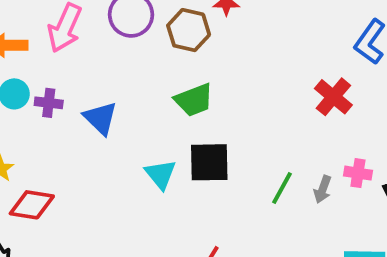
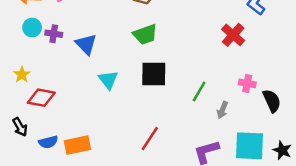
cyan triangle: (161, 174) -> (108, 80), moved
gray arrow: (323, 189) -> (222, 110), moved

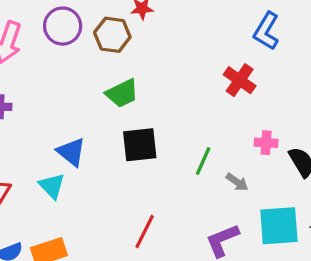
blue triangle: (86, 44) -> (71, 152), moved
cyan triangle: (108, 80) -> (52, 186), moved
gray arrow: (222, 110) -> (237, 182), turned -70

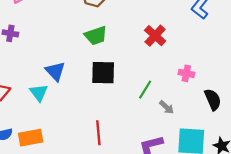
red cross: (240, 80) -> (155, 36), moved
pink cross: (266, 143) -> (186, 73), moved
red line: (145, 232) -> (98, 133), turned -40

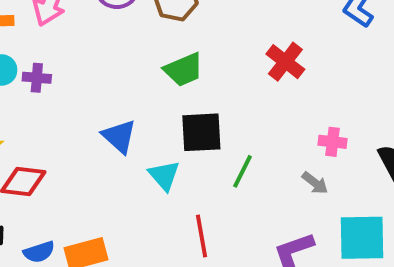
pink cross: (186, 73) -> (333, 142), moved
green line: (145, 90) -> (243, 171), moved
cyan triangle: (39, 93) -> (164, 175), moved

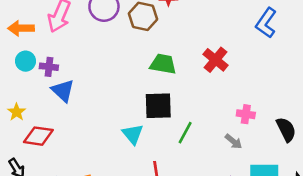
green trapezoid: (184, 70) -> (163, 64), moved, turned -148
blue triangle: (119, 136) -> (63, 91), moved

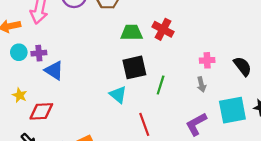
red cross: (216, 60) -> (163, 29), moved
gray arrow: (233, 141) -> (201, 85), turned 48

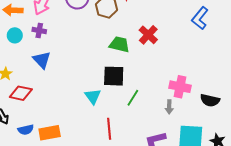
red cross: (163, 29) -> (148, 35), moved
purple cross: (39, 53) -> (39, 30), moved
pink cross: (207, 60) -> (180, 87), size x1.5
black semicircle: (242, 66) -> (210, 100), turned 126

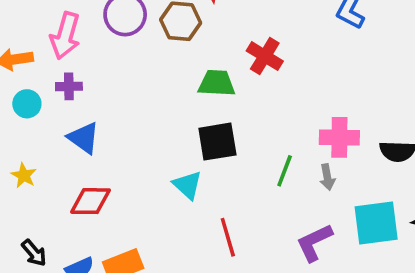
red diamond: (21, 93) -> (90, 201), moved
green line: (133, 98) -> (285, 171), moved

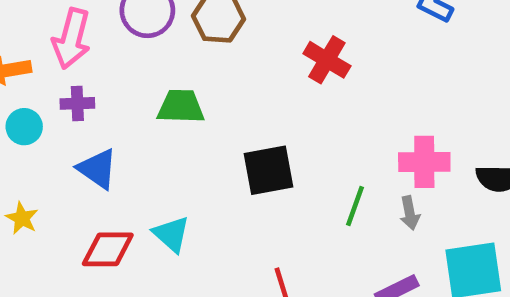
green trapezoid: (217, 83) -> (181, 107), moved
cyan triangle: (187, 185) -> (171, 234), moved

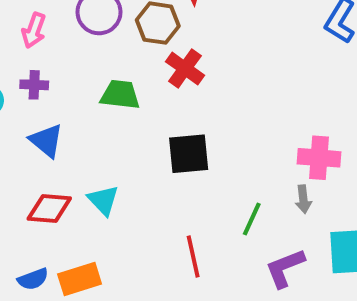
pink arrow: (71, 39) -> (34, 30), size x0.7
red cross: (327, 60) -> (185, 68), moved
green line: (355, 206) -> (252, 219), moved

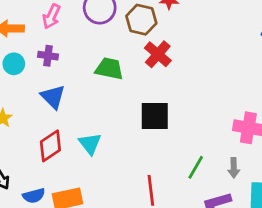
gray arrow: (303, 199) -> (234, 168), moved
red diamond: (49, 208) -> (50, 146), turned -44

